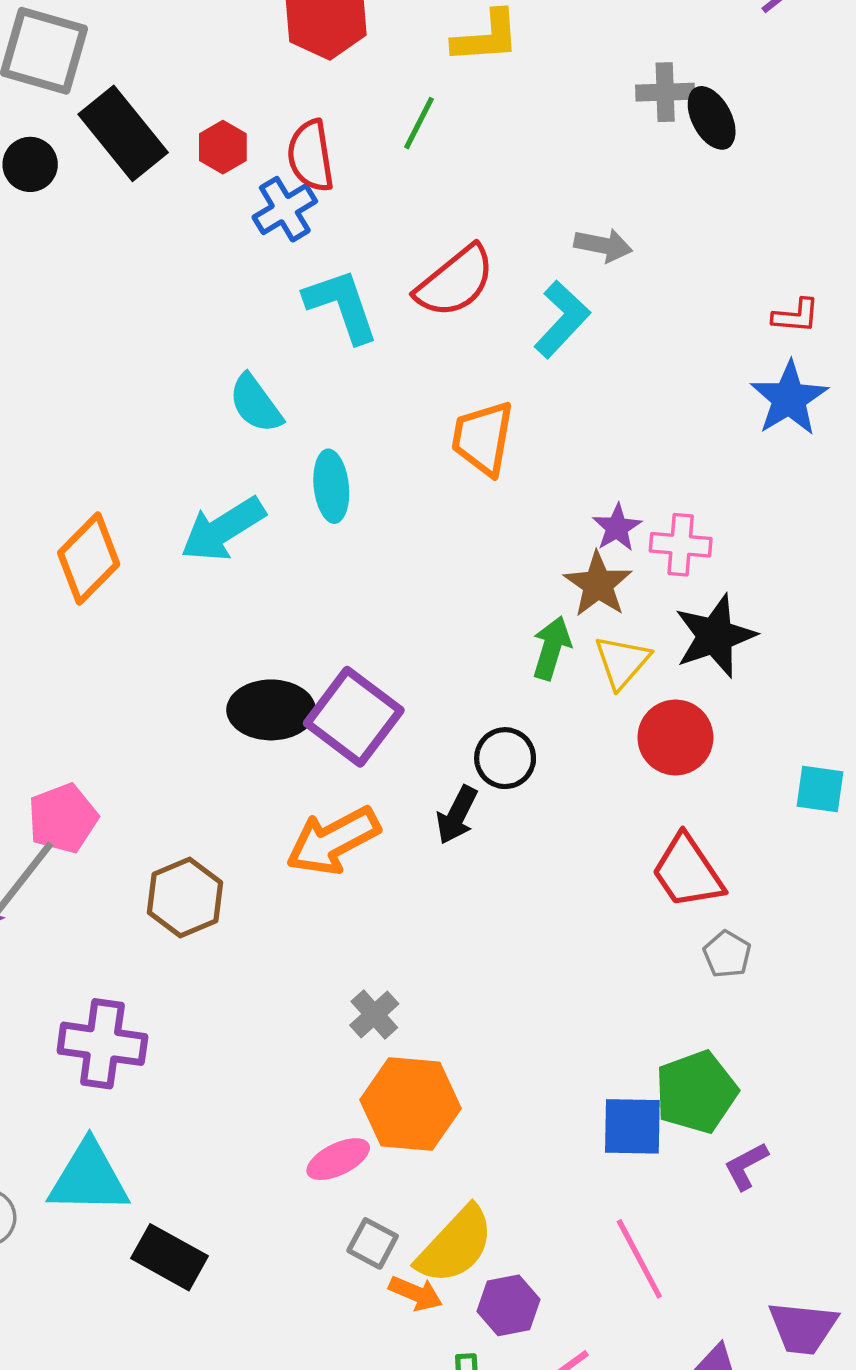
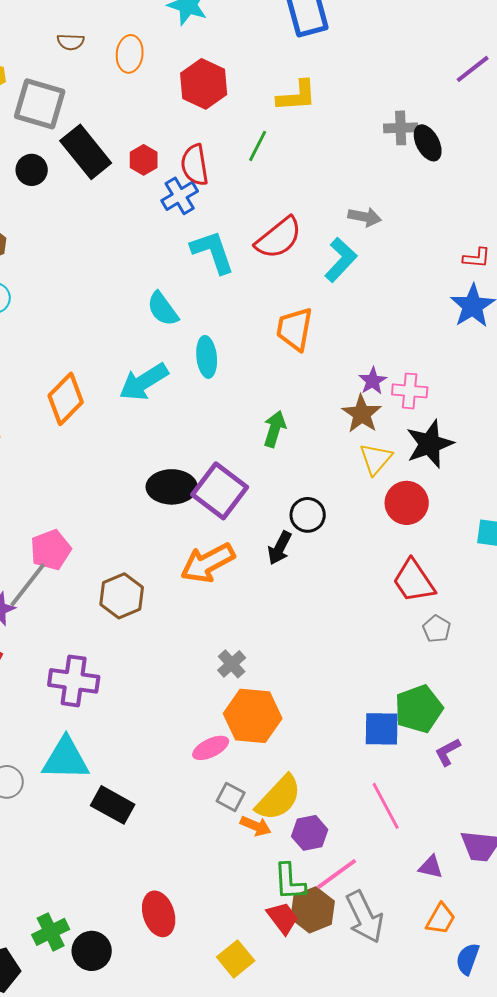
green arrow: (552, 648) -> (275, 429), moved

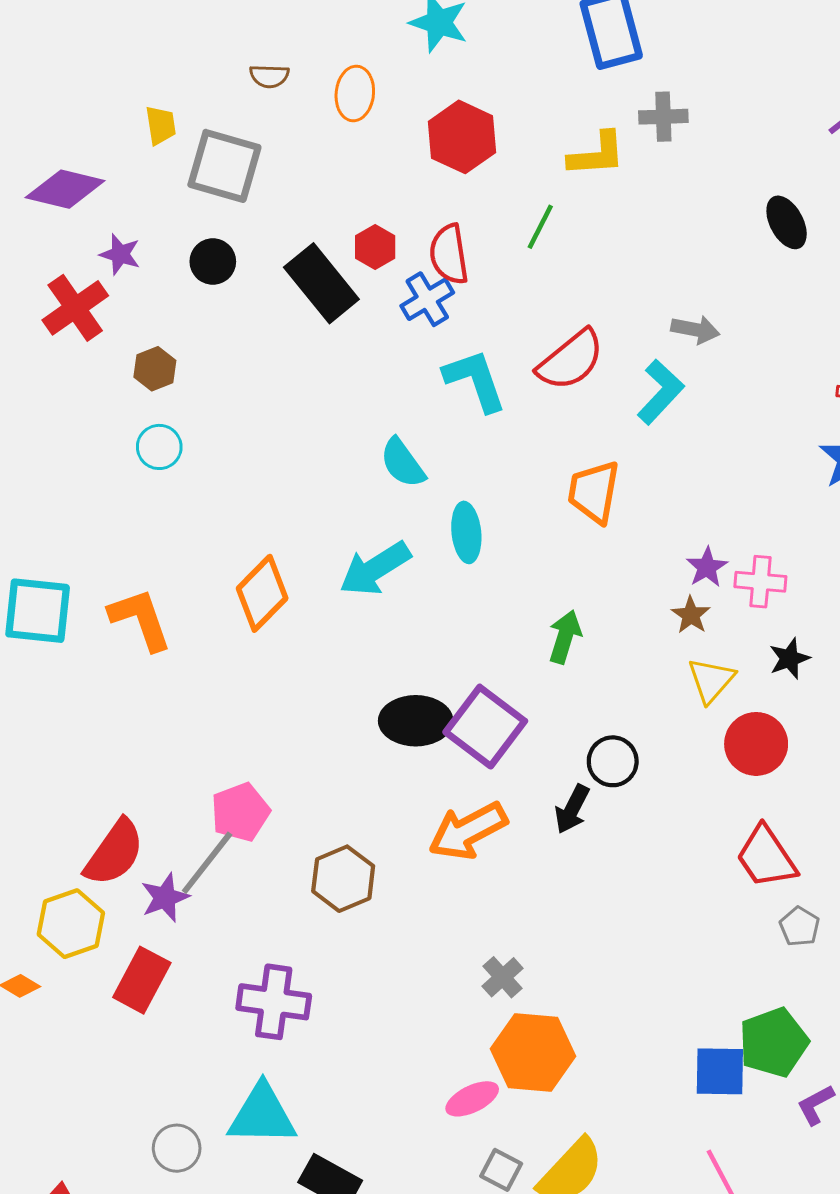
gray cross: (401, 128) -> (663, 117), moved
black rectangle: (86, 152) -> (321, 283), moved
brown star: (362, 414) -> (691, 615), size x0.7
black star: (430, 444) -> (789, 658), size x0.6

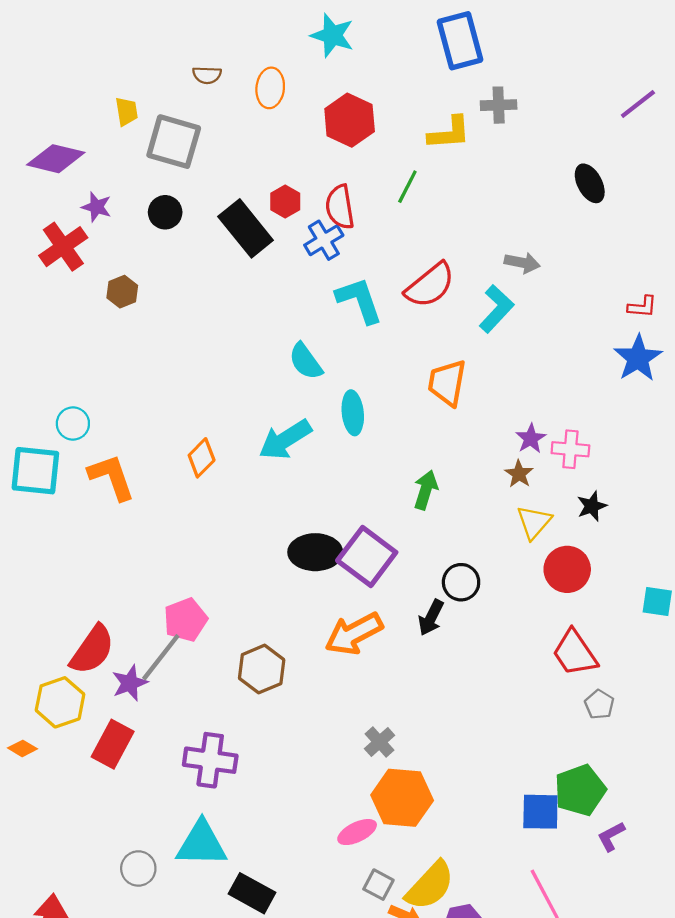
cyan circle: (159, 447) -> (73, 424), moved
orange diamond: (262, 593) -> (202, 458), size x0.7

